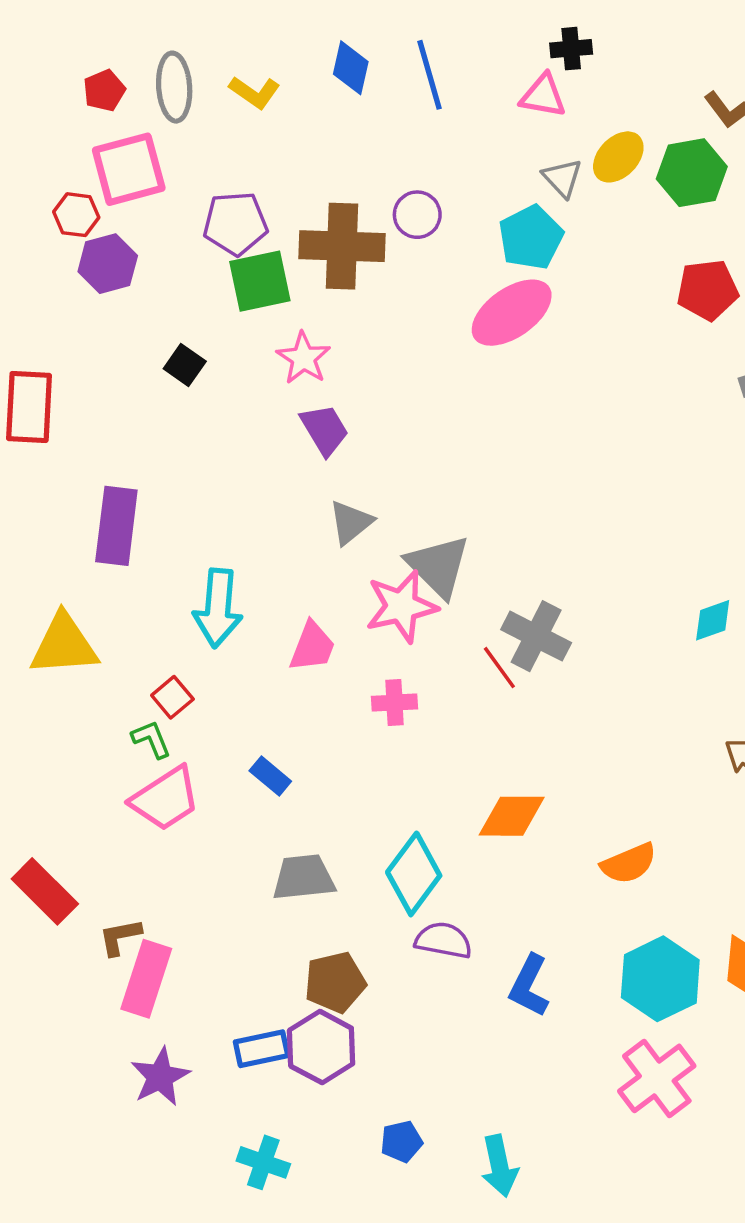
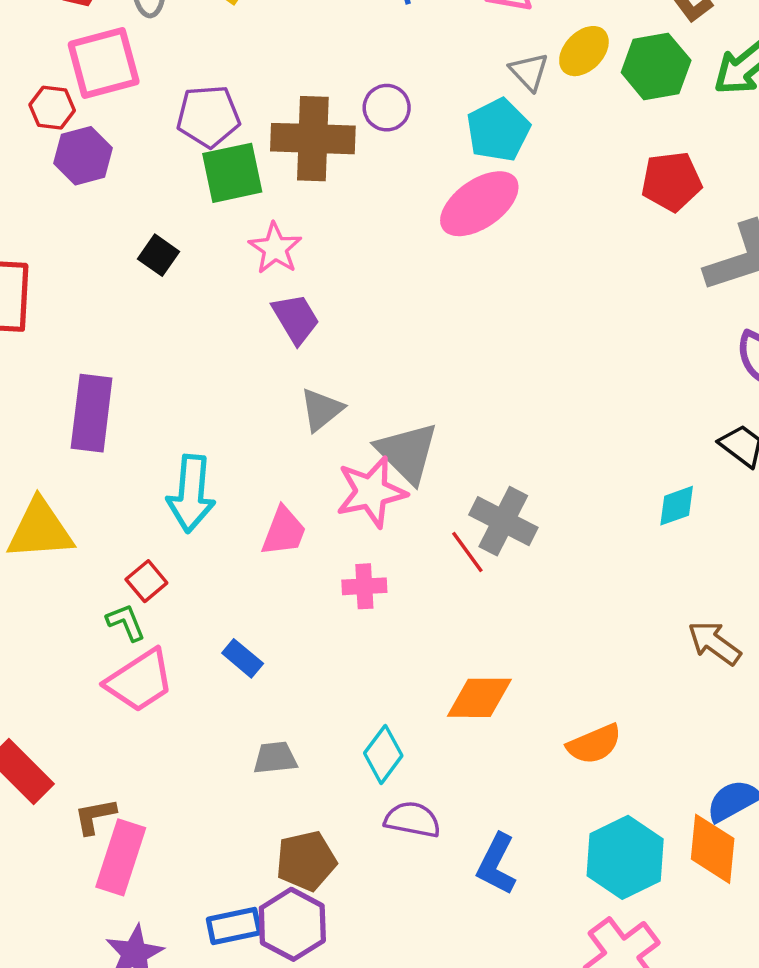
cyan diamond: (414, 874) -> (383, 754), size x0.7
gray trapezoid: (304, 877) -> (275, 758), size x0.7

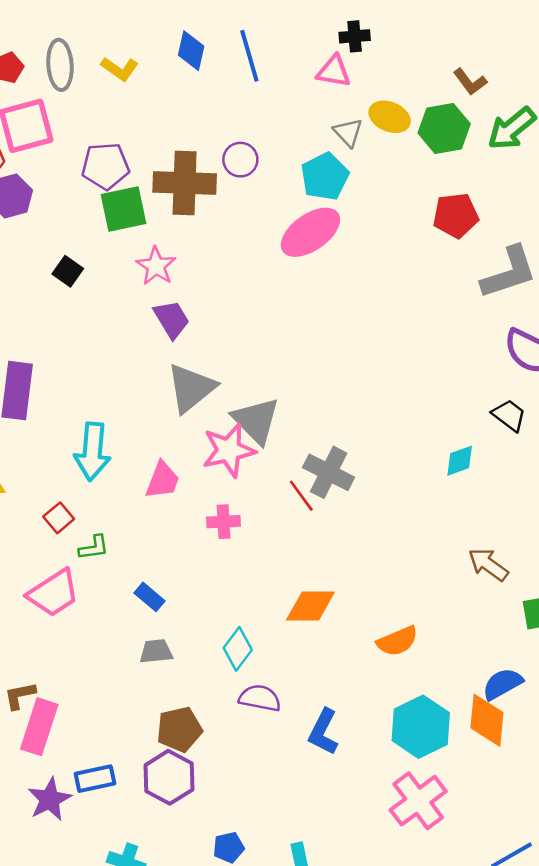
yellow ellipse: (584, 51) -> (390, 117), turned 69
gray triangle: (321, 410) -> (191, 388), size x1.5
green L-shape: (126, 622) -> (94, 548), moved, turned 104
blue rectangle: (243, 658) -> (150, 597), moved
blue rectangle: (234, 926) -> (95, 779), moved

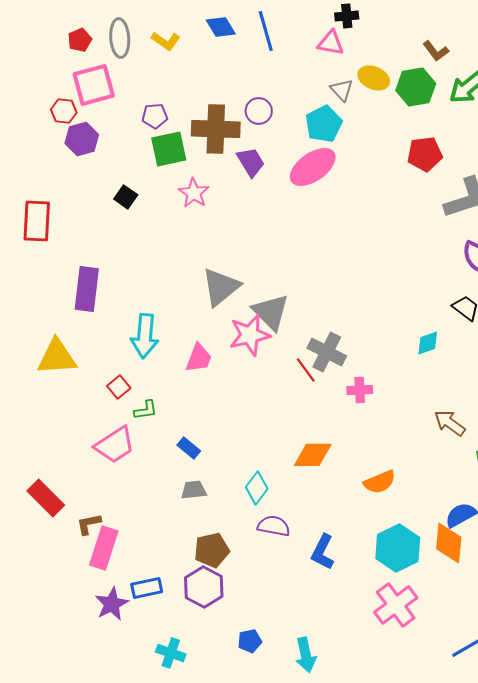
blue diamond: (191, 51) -> (221, 27), turned -44
purple pentagon: (105, 166) -> (155, 116), size x0.7
purple trapezoid: (172, 319) -> (251, 162), moved
pink cross: (223, 522) -> (360, 390), moved

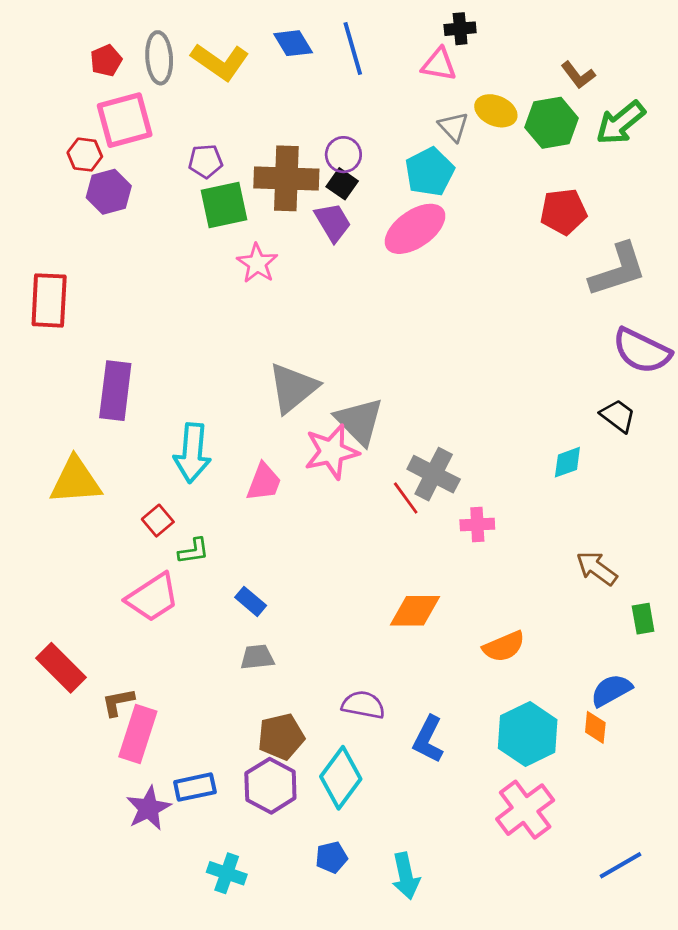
yellow L-shape: (166, 41) -> (220, 62), size x1.5
black square: (126, 197) -> (342, 184), moved
cyan diamond: (257, 488) -> (341, 778), moved, size x1.4
orange diamond: (449, 543) -> (595, 727), size x0.6

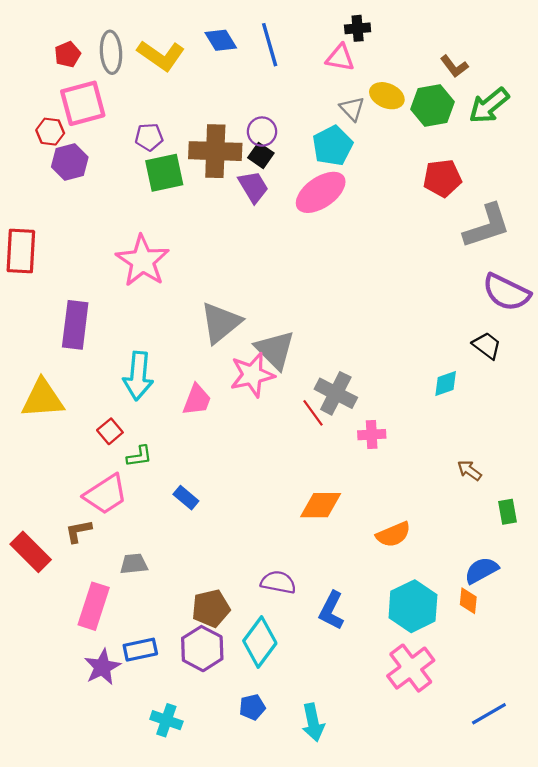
pink star: (257, 263) -> (143, 261), moved, size x1.6
brown arrow: (597, 568) -> (469, 470), size x0.7
gray trapezoid: (257, 657) -> (134, 564), moved
brown L-shape: (118, 702) -> (78, 531), moved

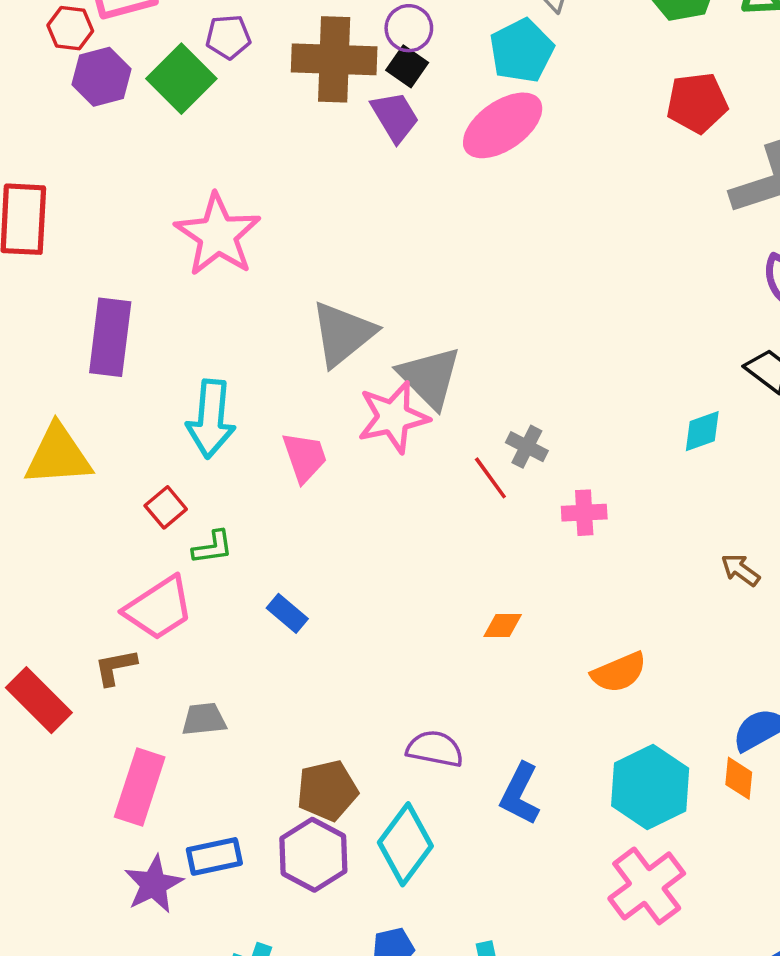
green square: (164, 173) -> (181, 79), moved, turned -33
gray cross: (336, 393) -> (527, 447), size x0.6
pink trapezoid: (197, 400) -> (305, 457), turned -40
orange diamond: (321, 505) -> (503, 626), size x0.6

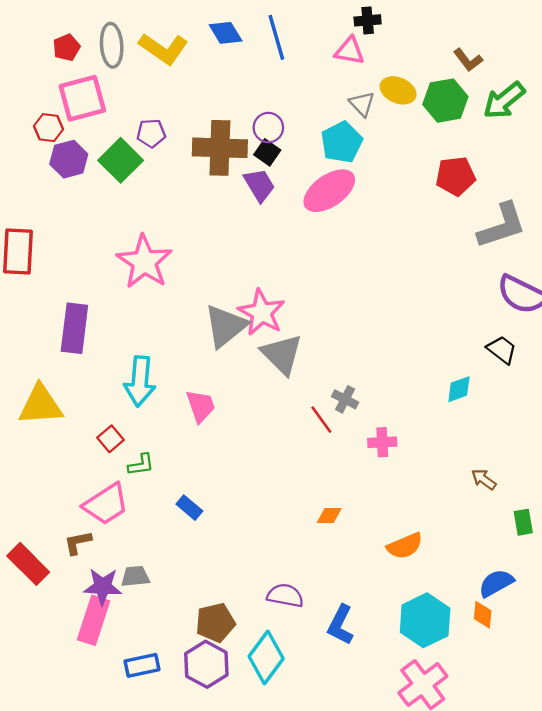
pink star: (393, 417) -> (262, 312), moved, turned -30
purple star: (154, 884) -> (103, 587), moved, turned 30

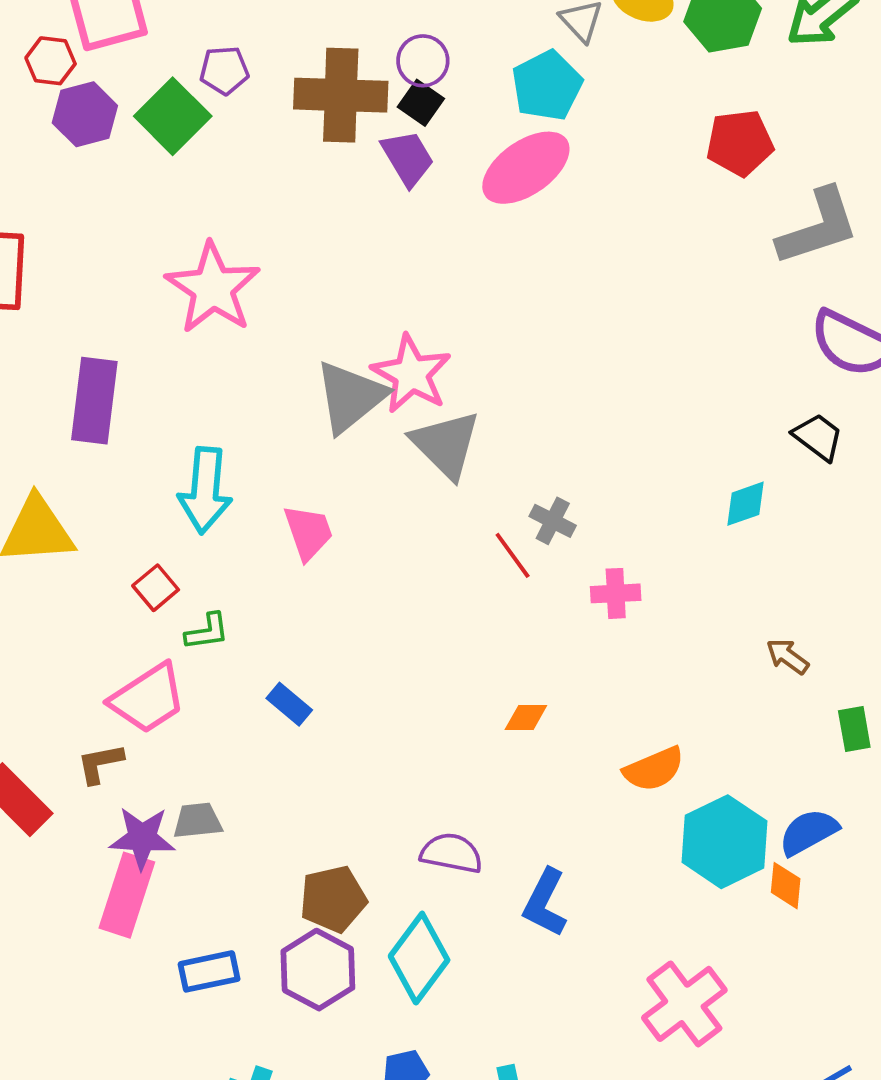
cyan hexagon: (425, 620) -> (724, 842), moved

